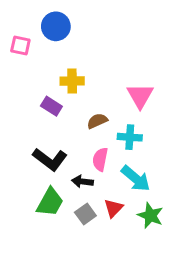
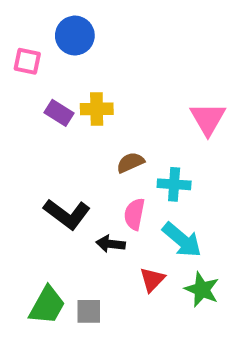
pink triangle: (140, 96) -> (208, 119), moved
purple rectangle: (51, 106) -> (59, 113), moved
green trapezoid: (50, 202) -> (47, 305), moved
gray square: (85, 214) -> (89, 311), moved, turned 36

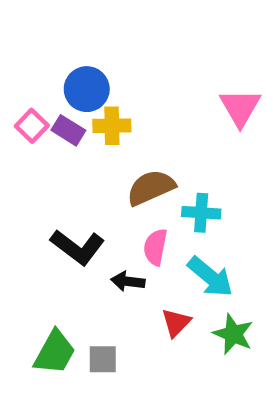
blue circle: (75, 36) -> (87, 89), moved
pink square: (27, 61) -> (32, 126), moved, turned 32
pink triangle: (208, 119) -> (240, 107), moved
brown semicircle: (130, 162) -> (151, 188), size x1.5

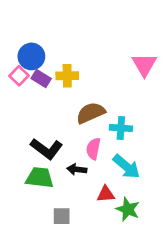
blue circle: (87, 89) -> (31, 56), moved
red triangle: (176, 323) -> (106, 194), turned 42
green star: (233, 334) -> (128, 209), moved
green trapezoid: (55, 352) -> (40, 178), moved, turned -112

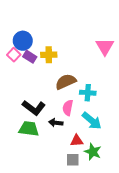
gray square: (62, 216) -> (73, 160), moved

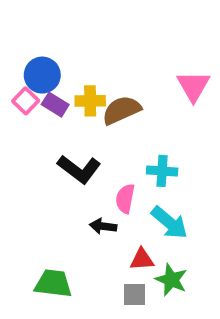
brown semicircle: (66, 82) -> (122, 110), moved
black L-shape: (34, 108) -> (79, 169), moved
green trapezoid: (29, 129) -> (53, 283), moved

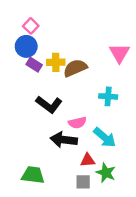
pink square: (26, 101) -> (31, 26), moved
cyan cross: (162, 171) -> (108, 96), moved
pink semicircle: (125, 199) -> (77, 123), turned -114
black arrow: (103, 226) -> (64, 140), size x1.6

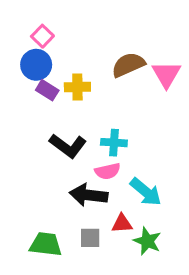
brown semicircle: (75, 68) -> (128, 65), moved
cyan cross: (108, 96) -> (114, 143), moved
gray square: (83, 182) -> (90, 238), moved

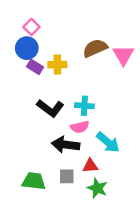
green star: (147, 241) -> (97, 188), moved

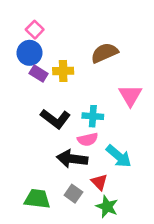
pink triangle: (123, 55) -> (130, 95), moved
red triangle: (90, 166) -> (99, 182), turned 49
gray square: (67, 176) -> (73, 194), turned 35

